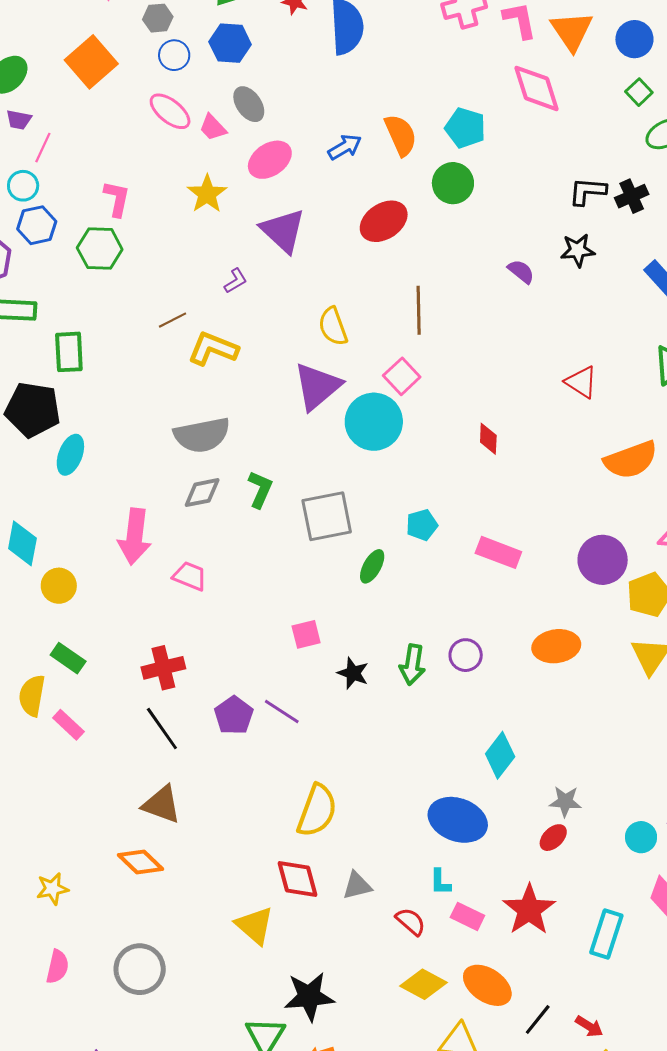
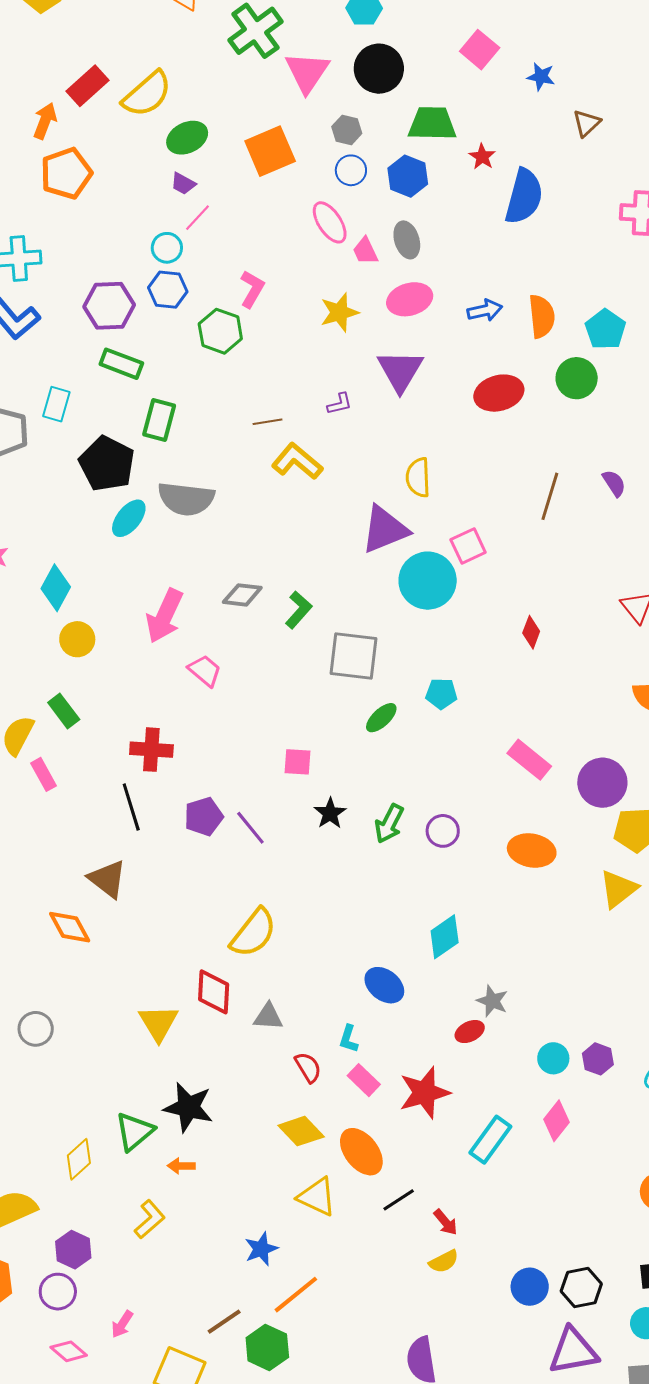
brown line: (419, 310) -> (550, 496), moved
gray semicircle: (202, 435) -> (186, 499), moved
pink rectangle: (498, 552) -> (529, 760), moved
blue ellipse: (458, 820) -> (384, 985), size x0.7
gray circle: (140, 969) -> (36, 1029), size x0.7

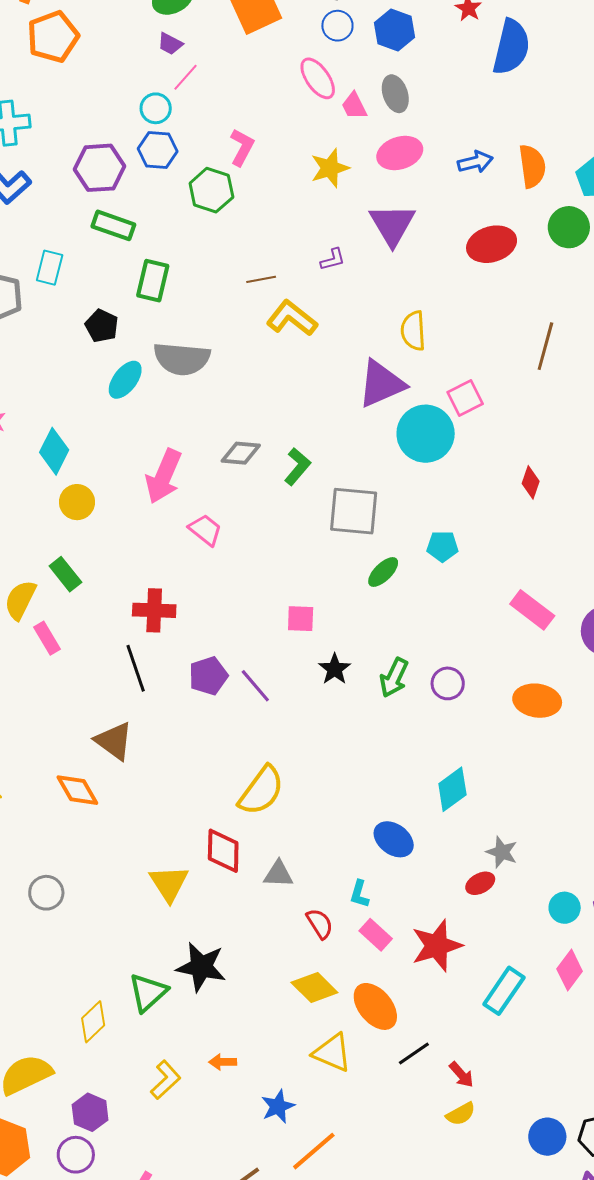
black pentagon: (107, 464) -> (102, 326), size x0.6
orange arrow: (181, 1166) -> (223, 1062), moved

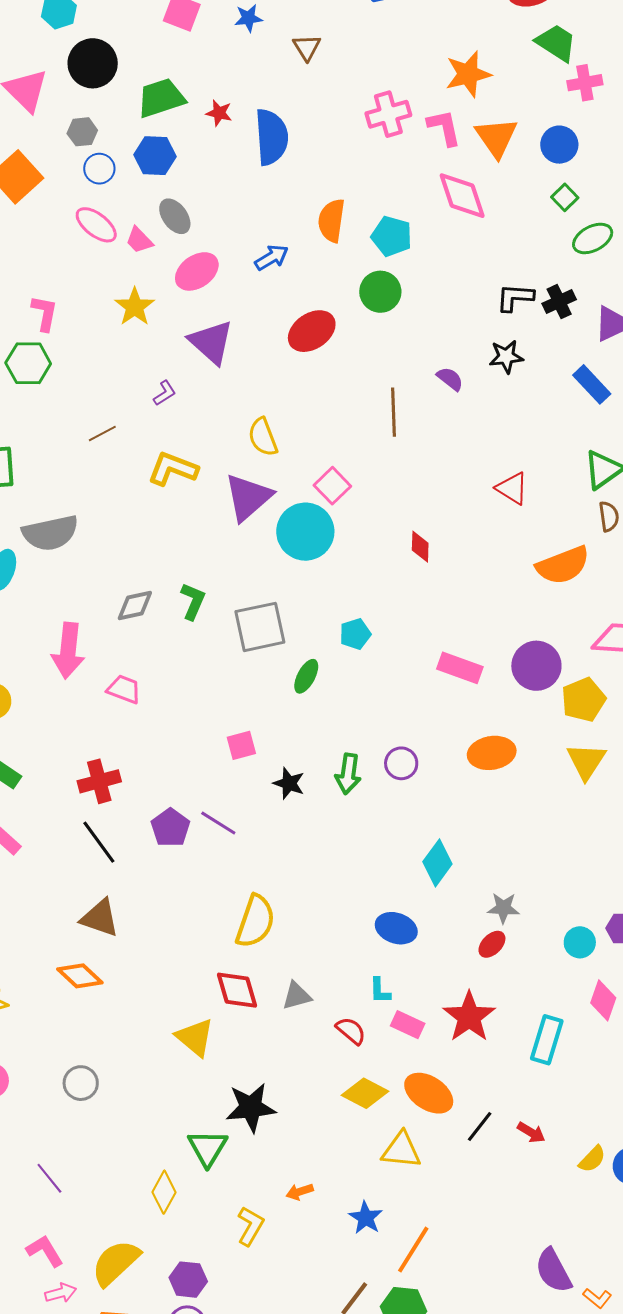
orange semicircle: (532, 166) -> (331, 221), moved, turned -147
yellow L-shape: (292, 318) -> (173, 469), moved
yellow semicircle: (461, 1114) -> (592, 1159), moved

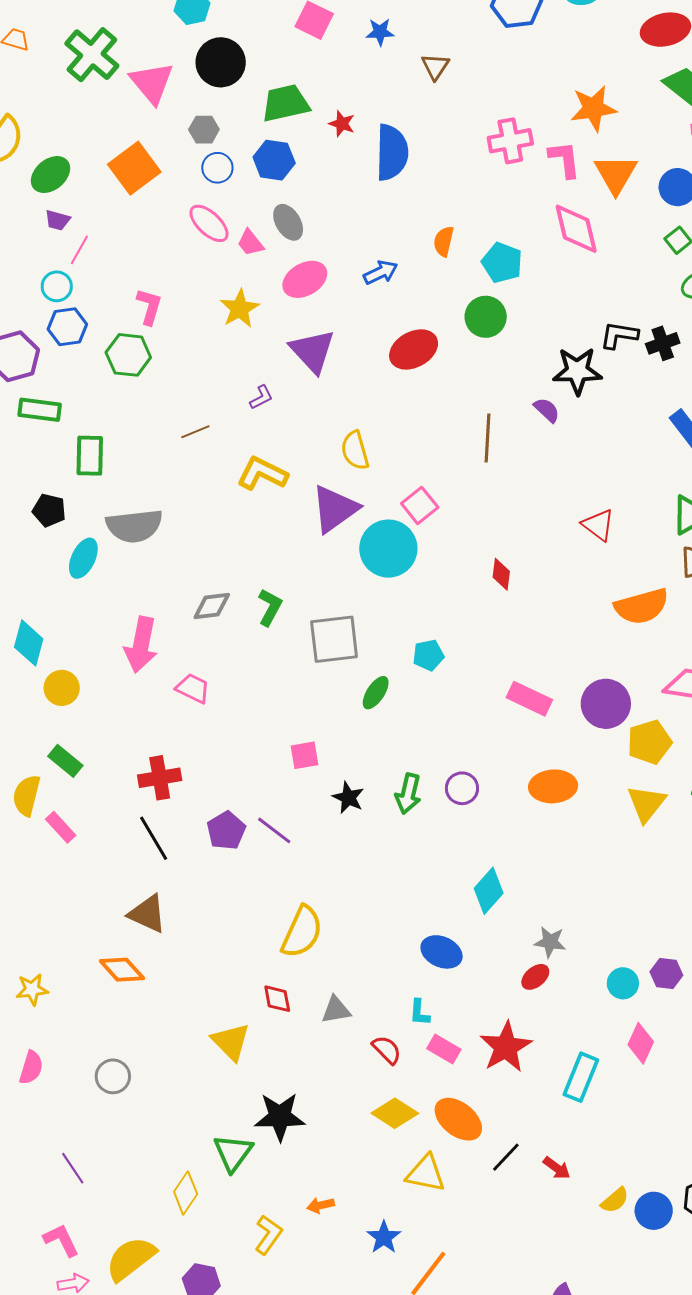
orange semicircle: (331, 221) -> (444, 241), size x0.7
black star: (506, 357) -> (577, 371), moved, size x1.4
red diamond: (237, 990) -> (277, 999), size x0.7

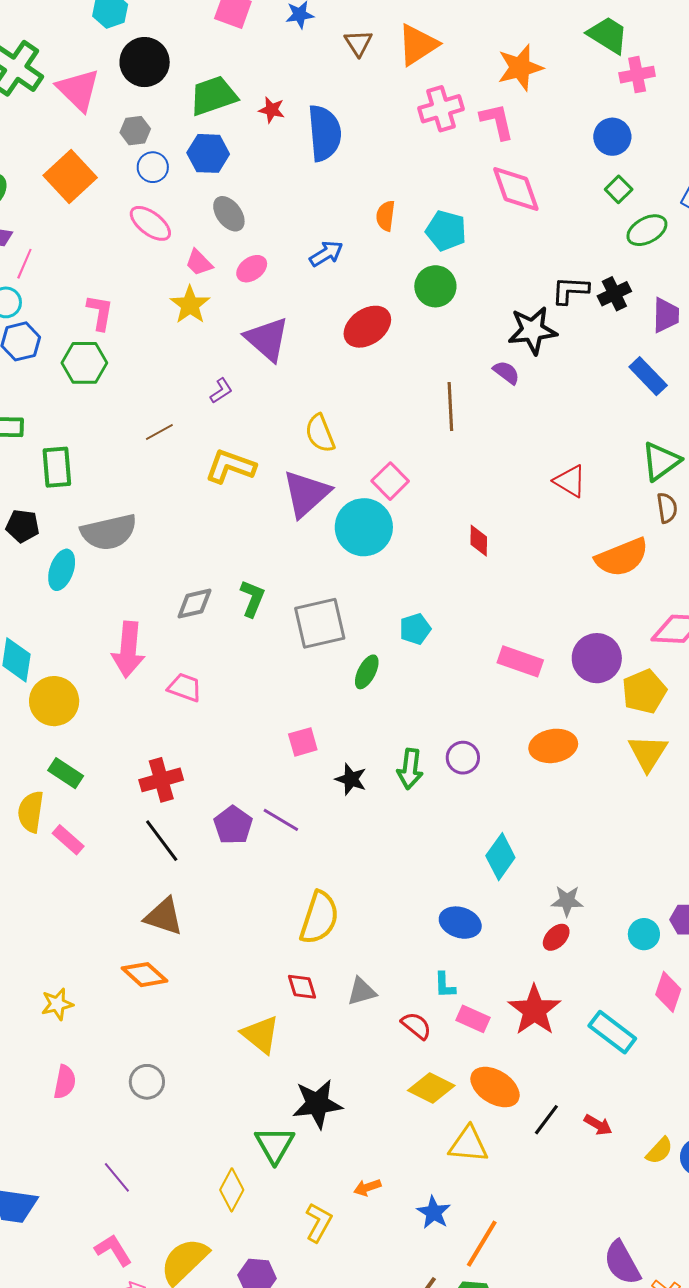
orange triangle: (616, 174) -> (418, 45), moved, turned 33
pink trapezoid: (250, 243) -> (199, 263), moved
pink ellipse: (305, 279) -> (252, 269), size x0.7
yellow circle: (62, 688) -> (54, 701), size x1.4
cyan rectangle: (581, 1077) -> (612, 1032), turned -69

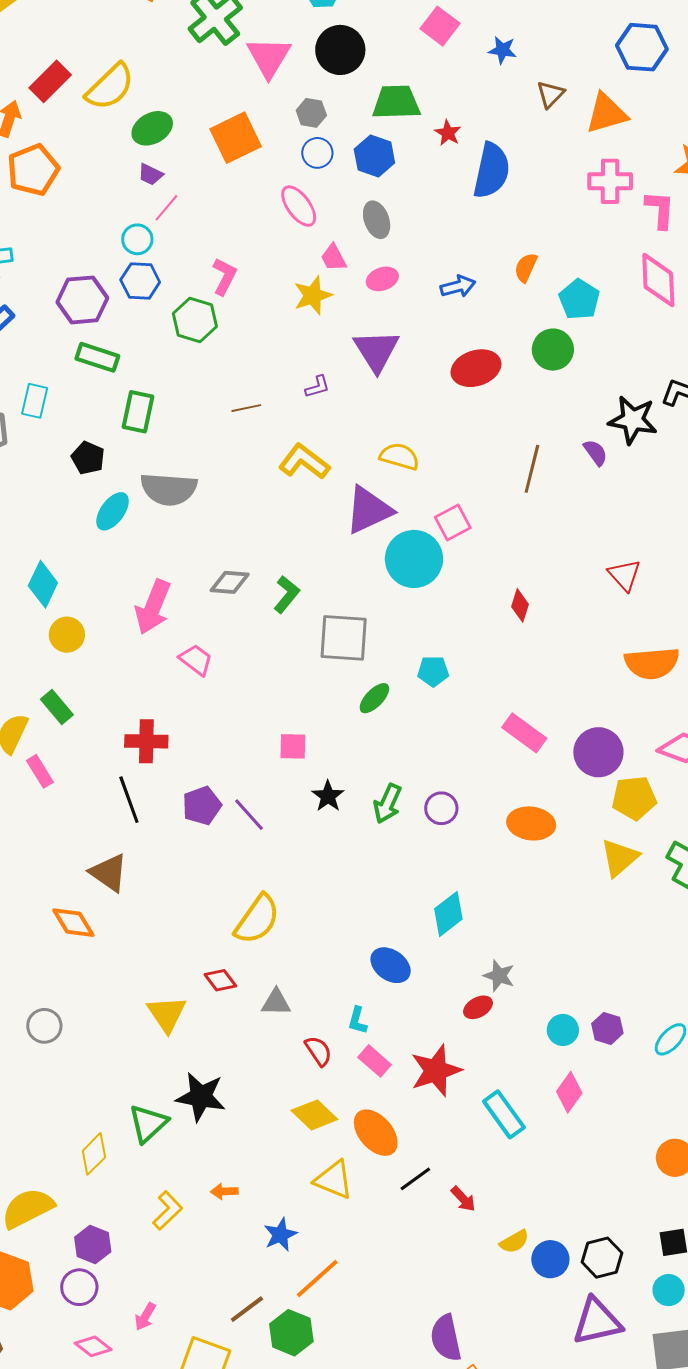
yellow semicircle: (320, 433) -> (399, 456), turned 111
yellow circle: (54, 701) -> (67, 635), size x0.7
red diamond: (302, 987) -> (220, 980), turned -36

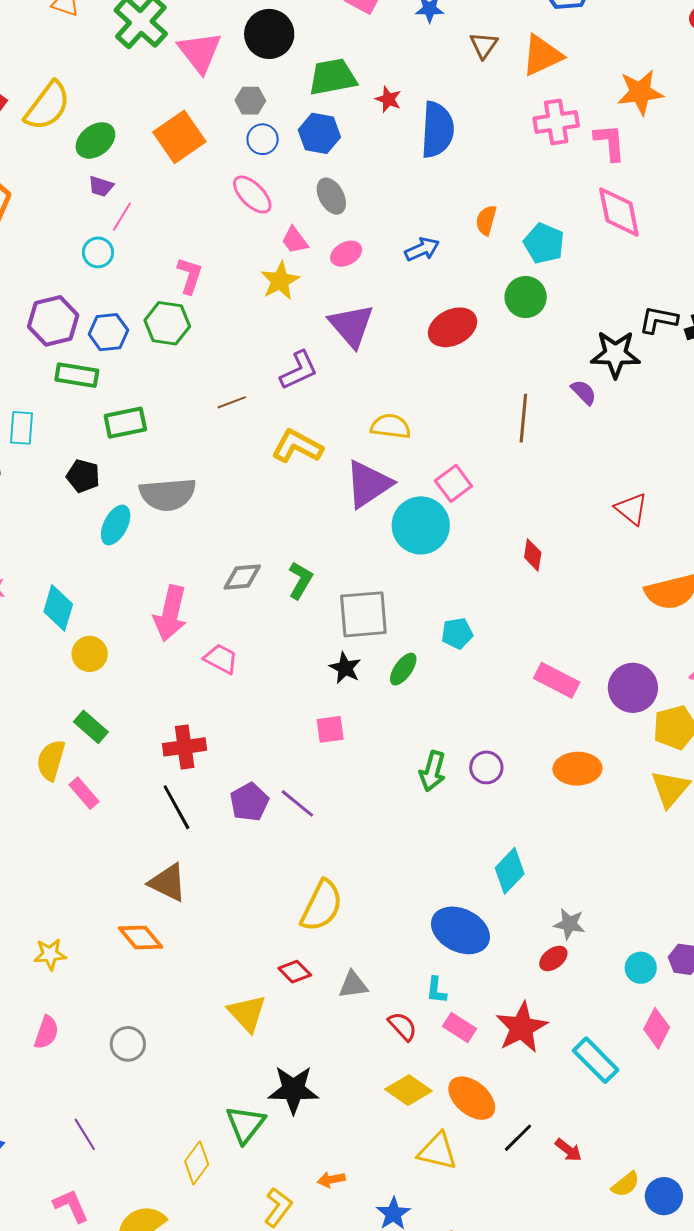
blue hexagon: (140, 281) -> (108, 332), moved
purple L-shape: (317, 387) -> (299, 370), size x1.6
green rectangle: (138, 412) -> (125, 423), turned 75
black star: (328, 796) -> (345, 668), moved
blue ellipse: (391, 965) -> (460, 930), size x1.4

